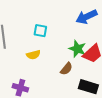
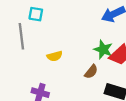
cyan square: (40, 31) -> (36, 14), moved

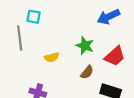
green star: (103, 50) -> (85, 46), moved

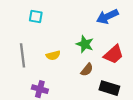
gray line: (20, 38) -> (22, 55), moved

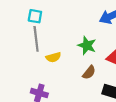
gray line: (22, 55) -> (36, 39), moved

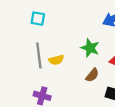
gray line: (36, 39) -> (39, 56), moved

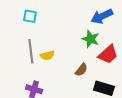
green star: (90, 48) -> (91, 39), moved

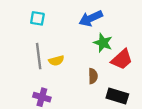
blue arrow: (102, 16) -> (91, 18), moved
brown semicircle: (81, 70) -> (93, 76), turned -40

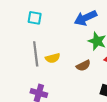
brown semicircle: (93, 76) -> (83, 66), moved, turned 64

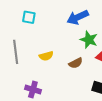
gray line: (36, 54) -> (16, 52), moved

